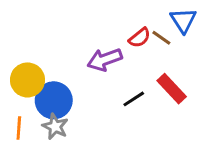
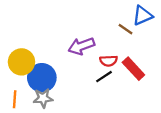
blue triangle: (183, 20) -> (142, 16), turned 40
red semicircle: (140, 38) -> (109, 61), moved, turned 36
gray star: (55, 127) -> (43, 98), turned -30

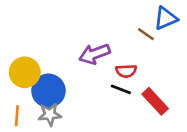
red rectangle: (133, 69) -> (155, 101), moved
black line: (104, 77) -> (121, 89), turned 54

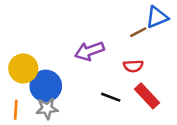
brown line: (146, 34) -> (138, 32), turned -63
red semicircle: (126, 71) -> (133, 66), moved
black line: (121, 89) -> (111, 97), moved

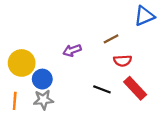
brown line: (138, 32) -> (111, 39), moved
purple arrow: (89, 51) -> (72, 50), moved, size x0.7
blue circle: (46, 86) -> (42, 79), size x0.7

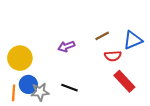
blue triangle: (144, 16) -> (133, 40), moved
blue circle: (42, 79) -> (28, 84), moved
black line: (102, 89) -> (70, 88), moved

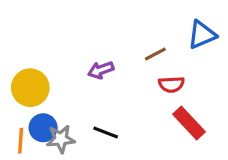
blue triangle: (133, 40) -> (202, 35), moved

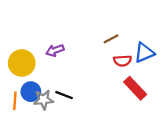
blue triangle: (202, 35) -> (144, 53), moved
purple arrow: (101, 70) -> (55, 50), moved
black line: (106, 133) -> (64, 95), moved

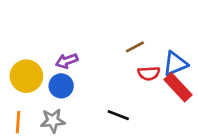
red rectangle: (135, 88) -> (178, 87), moved
blue circle: (31, 92) -> (61, 86), moved
black line: (64, 95) -> (118, 115), moved

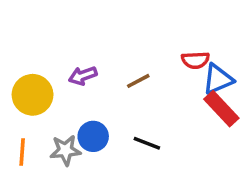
brown line: (135, 47) -> (138, 81), moved
red semicircle: (149, 73) -> (195, 60), moved
blue circle: (61, 86) -> (93, 136), moved

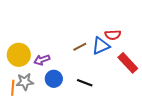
purple arrow: (83, 76) -> (42, 60), moved
blue triangle: (218, 79) -> (101, 46), moved
gray star: (65, 150) -> (25, 82), moved

